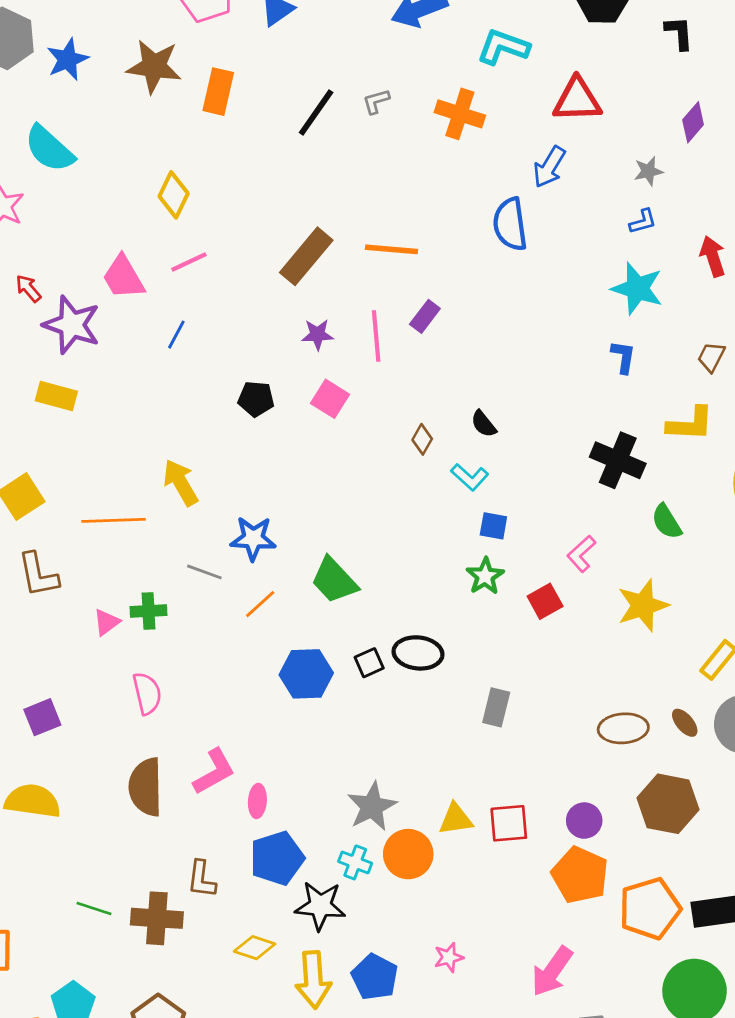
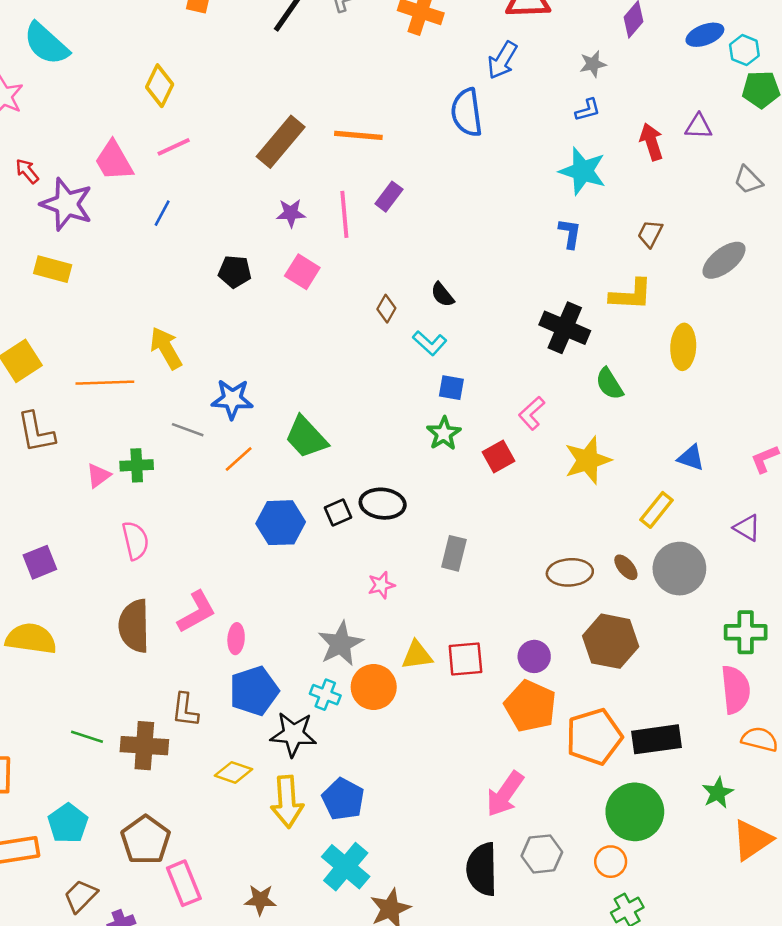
pink star: (449, 957) -> (381, 585), moved

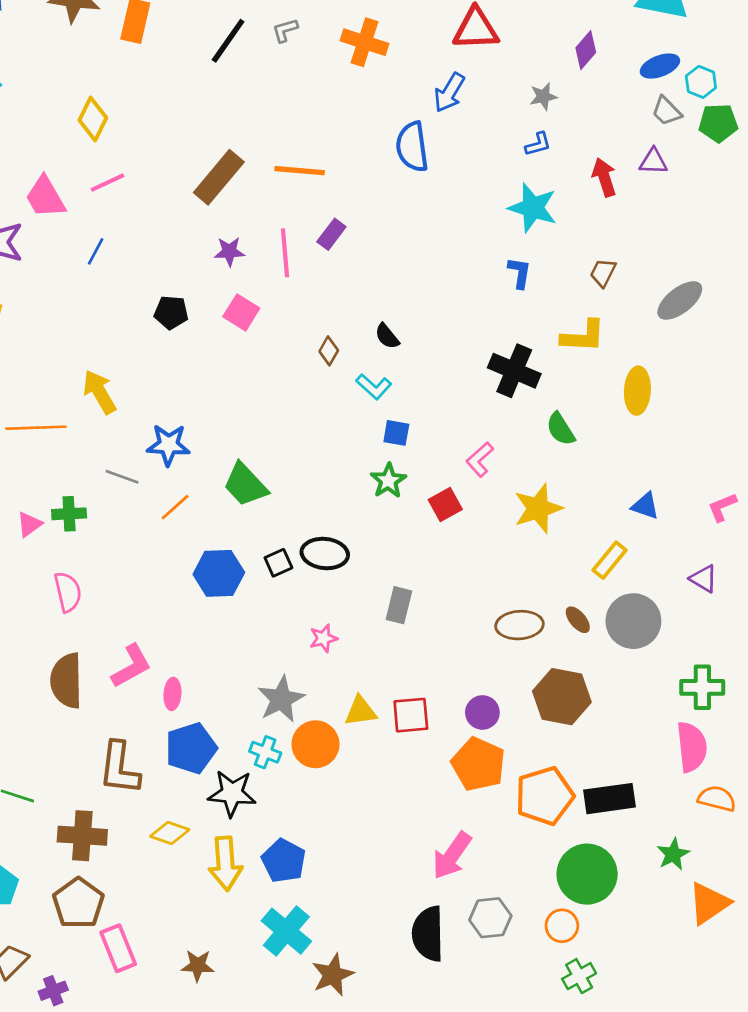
gray trapezoid: (748, 180) -> (667, 111), moved
brown L-shape: (185, 710) -> (119, 768), size x1.5
brown cross: (144, 746) -> (82, 836), moved

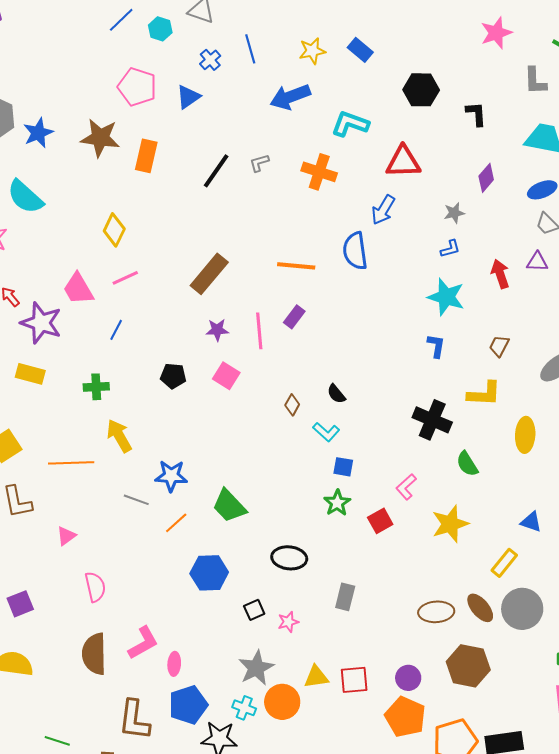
orange line: (300, 171) -> (296, 266), moved
green cross: (69, 514) -> (96, 387), moved
black square: (278, 563) -> (254, 610), moved
brown ellipse: (578, 620) -> (480, 608), size x1.4

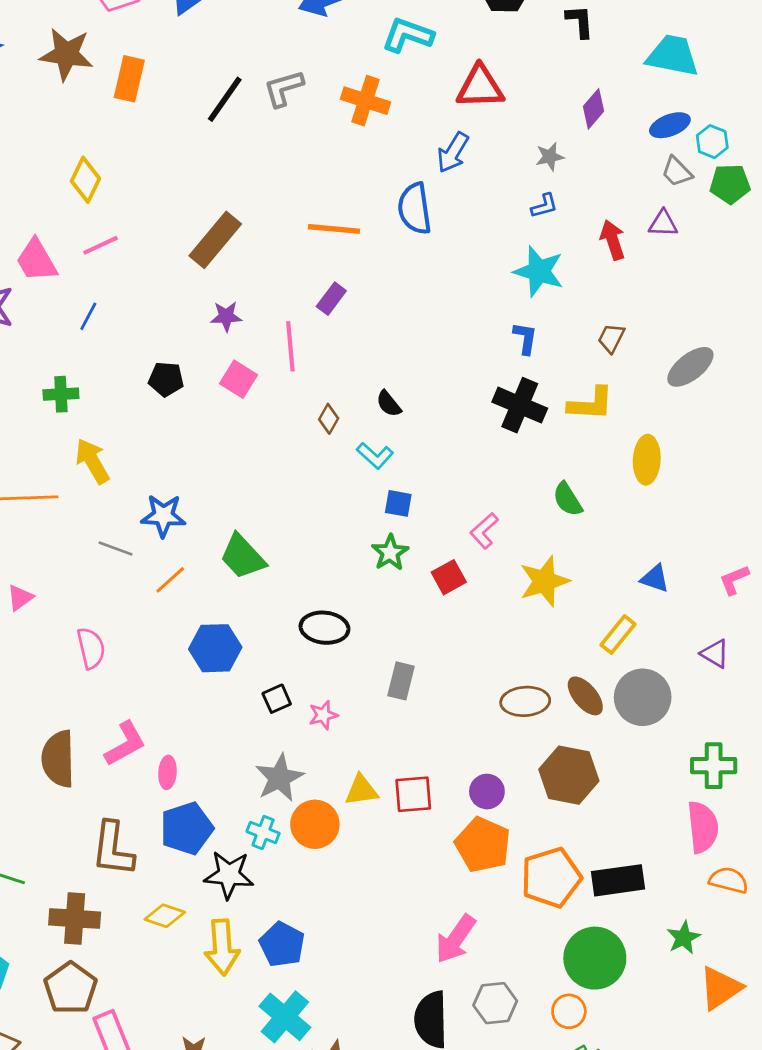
gray L-shape: (259, 163) -> (284, 88), size x1.5
pink line: (259, 331) -> (290, 346), moved
black cross: (432, 420) -> (520, 405), moved
pink semicircle: (95, 587) -> (91, 648), moved

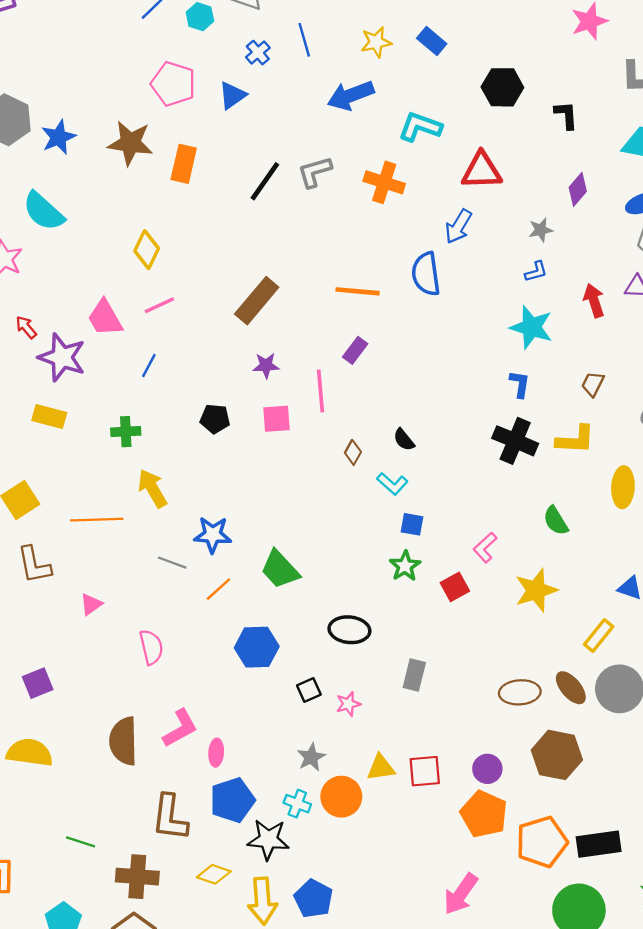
pink square: (238, 379) -> (276, 419), turned -36
gray star: (279, 778) -> (311, 757), size x0.7

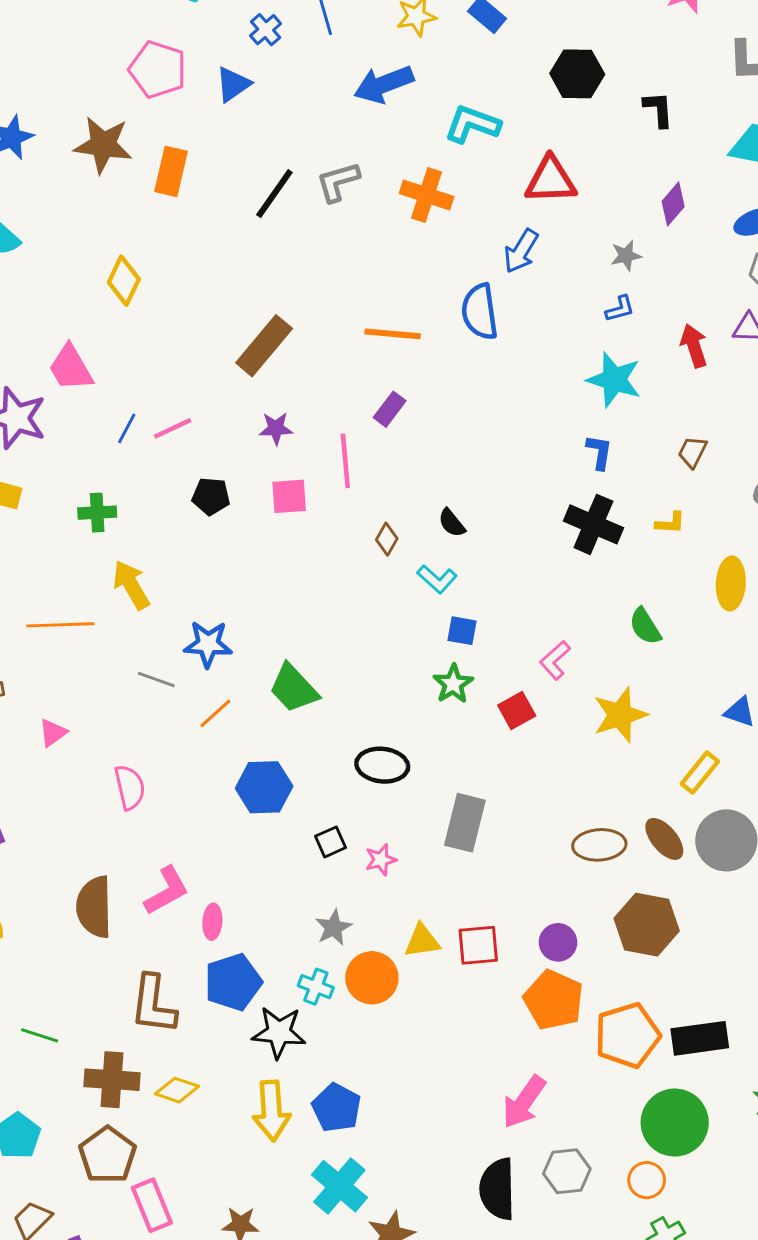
pink line: (159, 305) -> (173, 428), moved
yellow L-shape: (575, 440) -> (670, 523), size x0.6
gray rectangle: (414, 675) -> (465, 823), size x1.4
yellow diamond: (214, 874) -> (177, 1090), moved

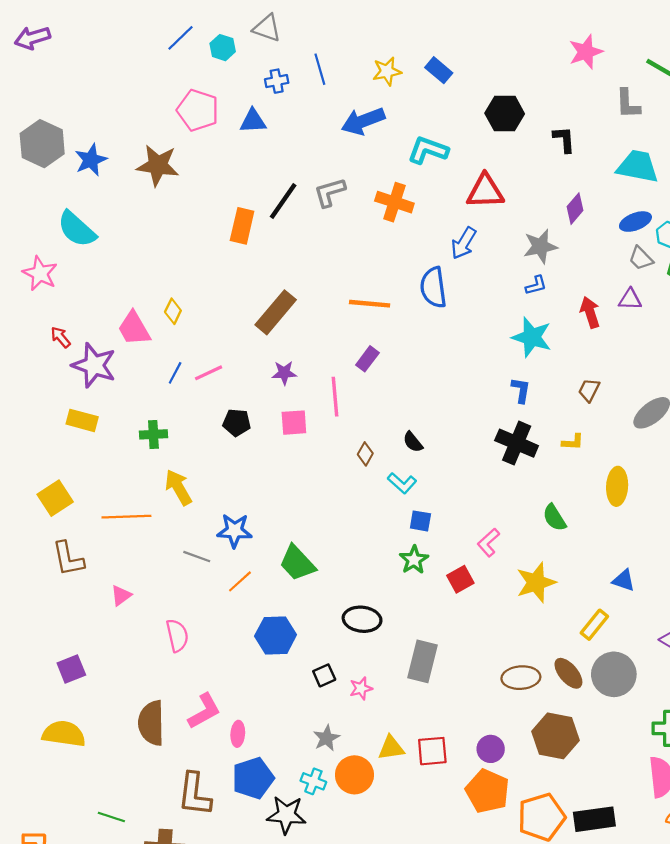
blue cross: (266, 30) -> (277, 81), turned 30
blue triangle: (233, 84) -> (253, 121), turned 32
orange rectangle: (171, 171) -> (242, 226), moved
gray star: (626, 256) -> (540, 246), size x1.5
yellow diamond: (124, 281) -> (173, 311), moved, size x0.7

